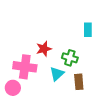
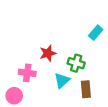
cyan rectangle: (88, 30) -> (96, 33), turned 40
pink cross: (25, 67) -> (27, 73), size x0.7

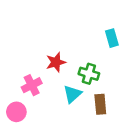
cyan rectangle: (96, 33) -> (112, 38), turned -56
pink cross: (27, 73) -> (32, 85), turned -35

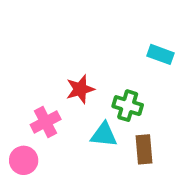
cyan rectangle: (112, 38) -> (160, 54), turned -54
cyan triangle: (72, 94) -> (104, 135), turned 48

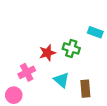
green cross: (128, 106) -> (71, 48), moved
cyan triangle: (104, 135) -> (61, 80), turned 35

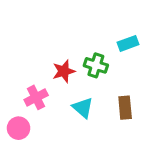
cyan rectangle: (95, 32) -> (128, 43), turned -40
brown rectangle: (85, 89) -> (125, 108), moved

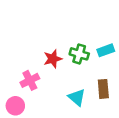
cyan rectangle: (128, 43) -> (106, 50), moved
cyan triangle: (83, 108) -> (77, 97), moved

